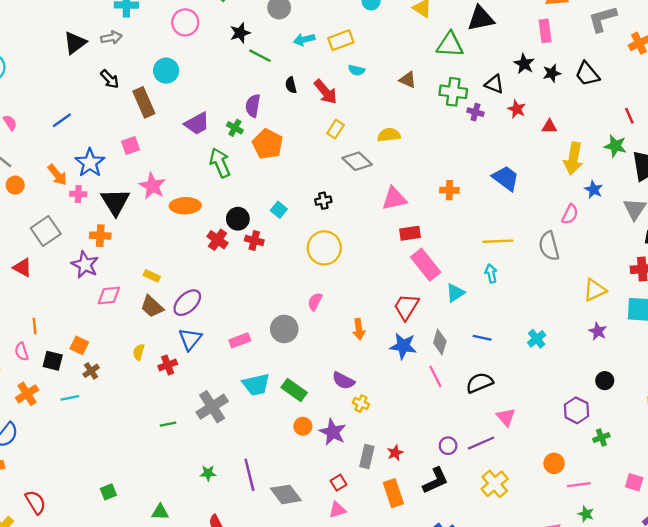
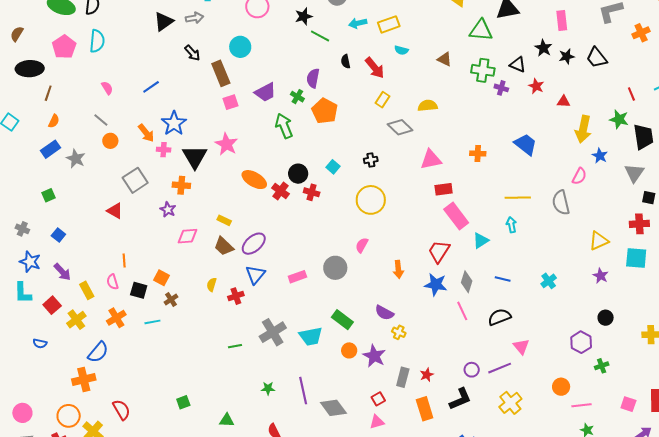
pink square: (130, 146) -> (230, 102), moved
orange ellipse: (185, 206) -> (254, 180), moved, turned 30
purple star: (85, 265) -> (168, 210), size x0.7
cyan trapezoid: (256, 385) -> (311, 336), moved

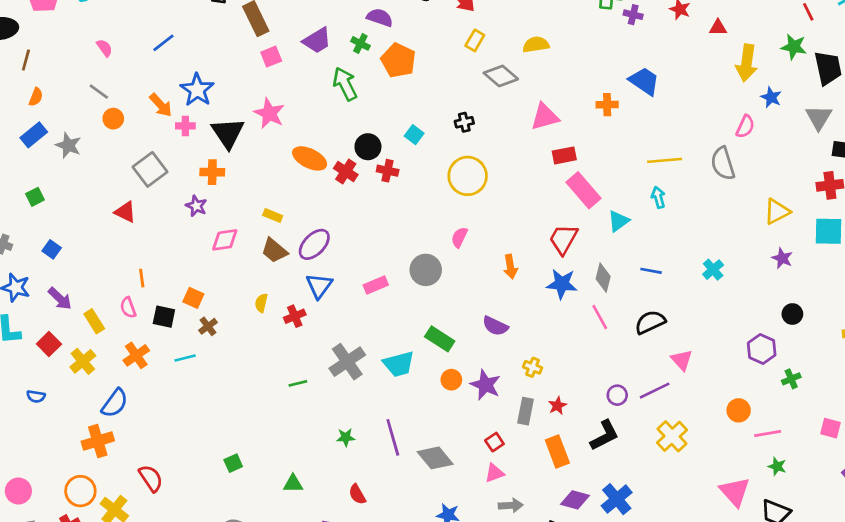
purple semicircle: (313, 78) -> (380, 18), turned 102
blue trapezoid: (526, 144) -> (644, 81), moved
yellow cross: (399, 332) -> (533, 367), moved

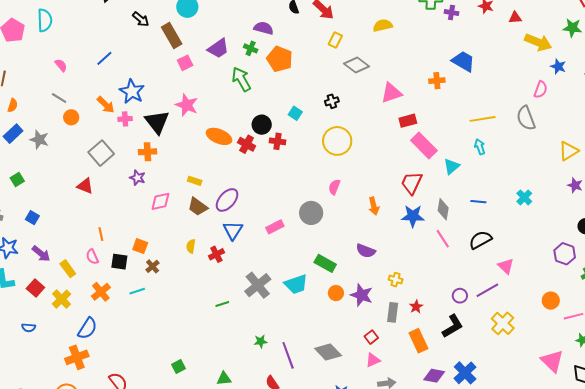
yellow semicircle: (536, 45) -> (383, 25), moved
yellow arrow: (747, 63) -> (538, 42), turned -72
purple line: (393, 437) -> (288, 355), moved

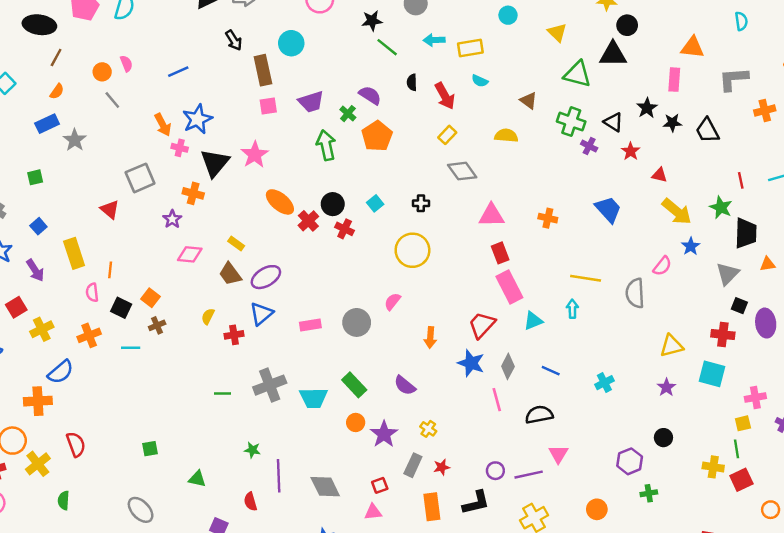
blue trapezoid: (463, 61) -> (608, 209), moved
orange circle: (71, 117) -> (102, 72), moved
red rectangle: (408, 121) -> (500, 253), turned 66
yellow rectangle: (68, 269) -> (74, 253), moved, size x1.4

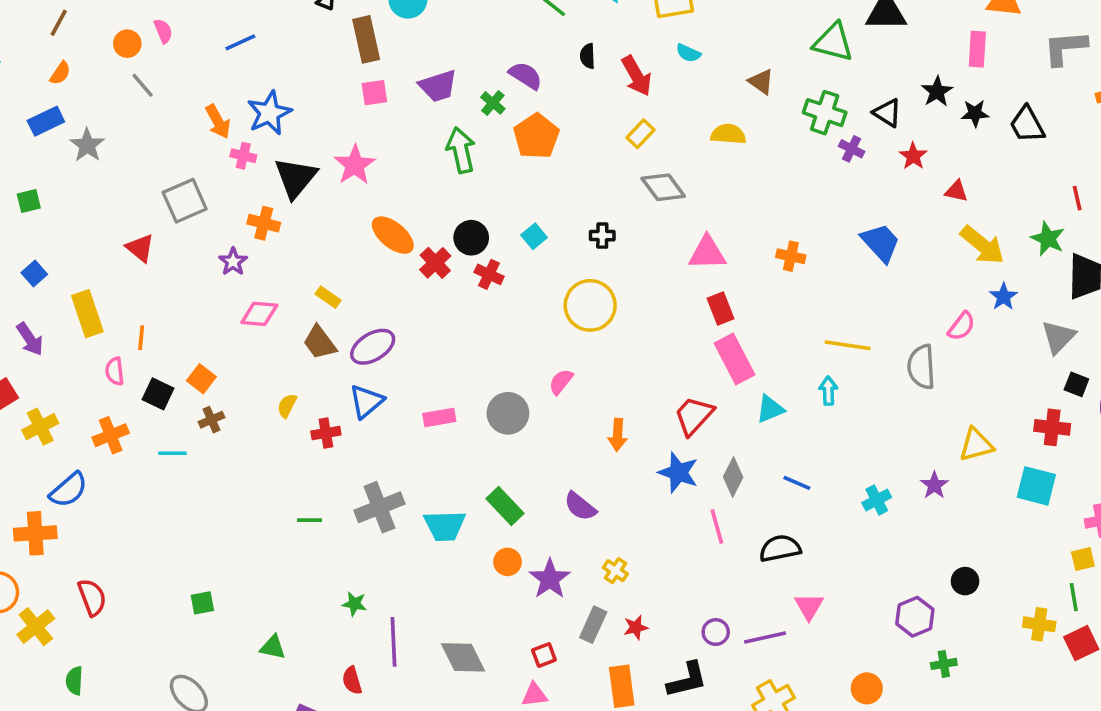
purple star: (666, 387) -> (934, 485), moved

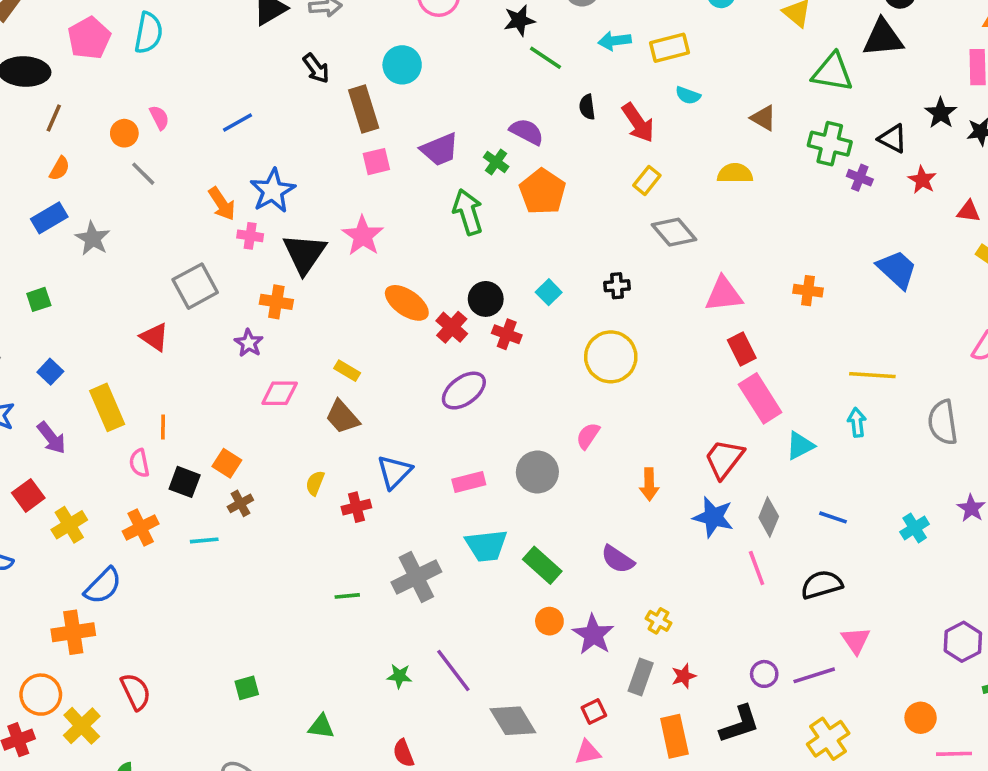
purple ellipse: (373, 347) -> (464, 391), moved
gray semicircle: (921, 367) -> (943, 422), moved
cyan trapezoid: (445, 526) -> (486, 546), moved
purple line: (394, 642) -> (453, 671), moved, turned -30

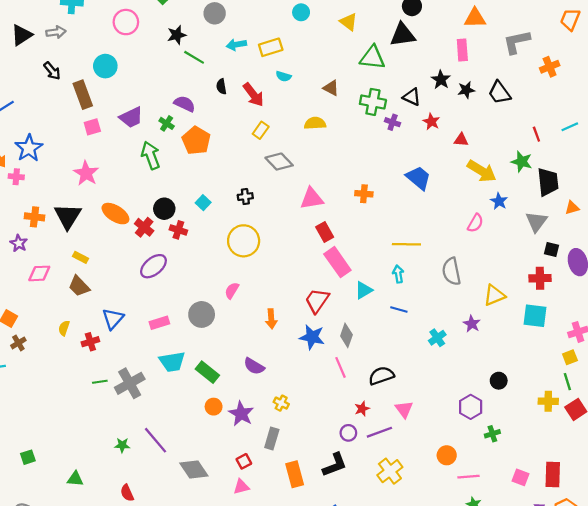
black triangle: (304, 254) -> (68, 216), moved
blue line: (833, 517) -> (399, 309), moved
green line: (347, 596) -> (100, 382), moved
red star: (684, 676) -> (362, 409), moved

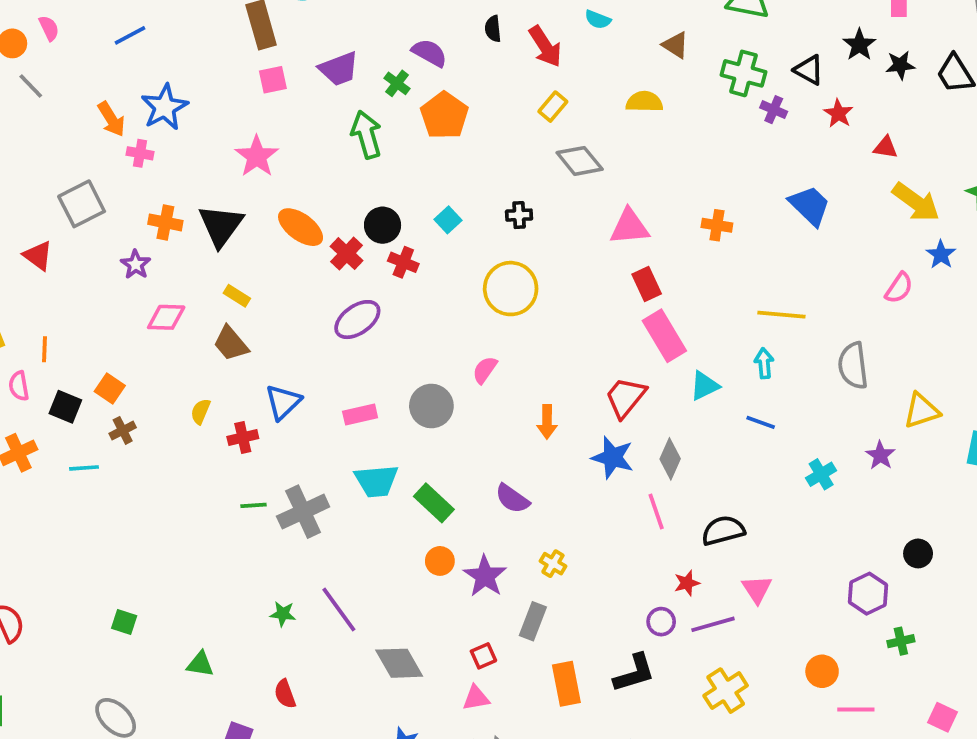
green square: (28, 457) -> (124, 622), turned 32

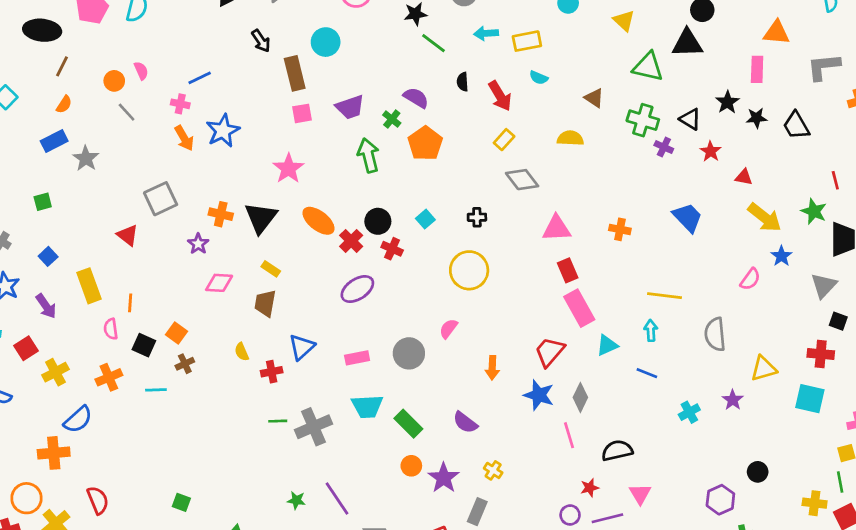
pink cross: (140, 153) -> (180, 104), moved
brown trapezoid: (231, 344) -> (265, 303), turned 48
yellow semicircle: (201, 411) -> (242, 352), turned -48

